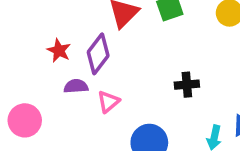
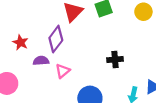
red star: (59, 50) -> (20, 42), moved

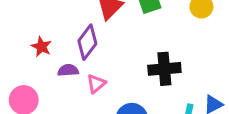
black cross: (115, 60) -> (164, 69), size x1.5

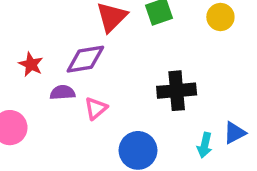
purple diamond: (87, 42) -> (85, 59), turned 44

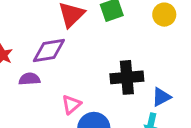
pink triangle: (96, 108) -> (71, 104), moved
blue triangle: (235, 133) -> (161, 97), moved

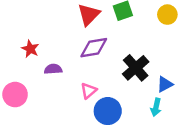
purple diamond: (49, 51) -> (94, 48), moved
black cross: (127, 77) -> (136, 68), turned -36

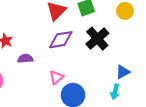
black cross: (136, 68) -> (97, 39), moved

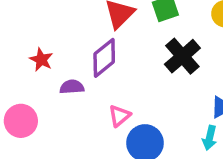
purple diamond: (61, 40) -> (104, 58), moved, turned -30

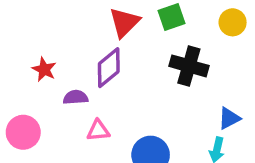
black cross: (182, 56) -> (189, 66), turned -33
pink triangle: (119, 116) -> (98, 131), moved, turned 35

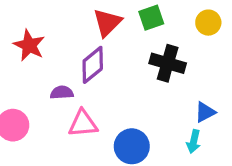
red star: (44, 69) -> (29, 45), moved, size x1.4
pink triangle: (98, 131) -> (83, 124), size x1.4

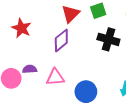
purple semicircle: (62, 93) -> (30, 69), moved

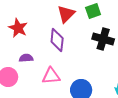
purple diamond: (61, 40) -> (57, 40), turned -45
purple semicircle: (30, 69) -> (26, 58), moved

